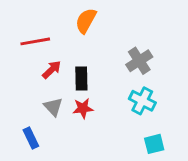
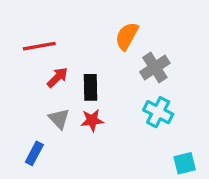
orange semicircle: (86, 21) -> (127, 36), moved
blue rectangle: (31, 138) -> (34, 153), turned 54
cyan square: (154, 144) -> (185, 163), moved

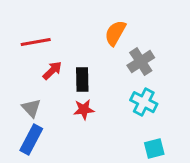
gray triangle: (59, 119) -> (31, 108), moved
blue rectangle: (34, 153) -> (31, 140), size x1.4
cyan square: (185, 163) -> (154, 149), moved

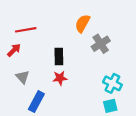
red arrow: (52, 71) -> (14, 50), moved
cyan cross: (144, 102) -> (112, 83), moved
blue rectangle: (31, 140) -> (36, 102), moved

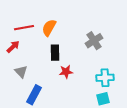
orange semicircle: (82, 23) -> (49, 28), moved
red star: (60, 78) -> (66, 72), moved
cyan cross: (112, 83) -> (105, 78), turned -30

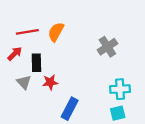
black rectangle: (55, 53) -> (36, 63), moved
red star: (66, 72) -> (50, 82), moved
blue rectangle: (34, 95) -> (70, 109), moved

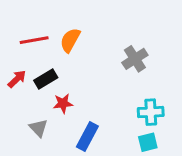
red arrow: (15, 54) -> (17, 79), moved
black rectangle: (36, 63) -> (46, 79), turned 60
gray triangle: (24, 82) -> (38, 128), moved

